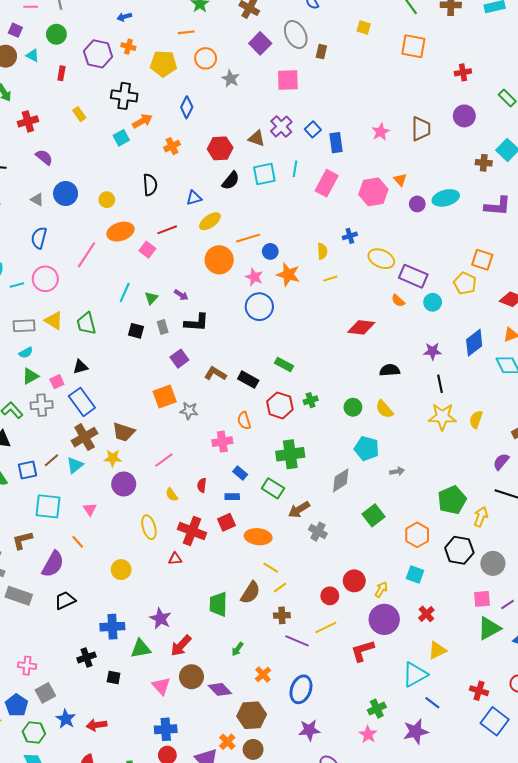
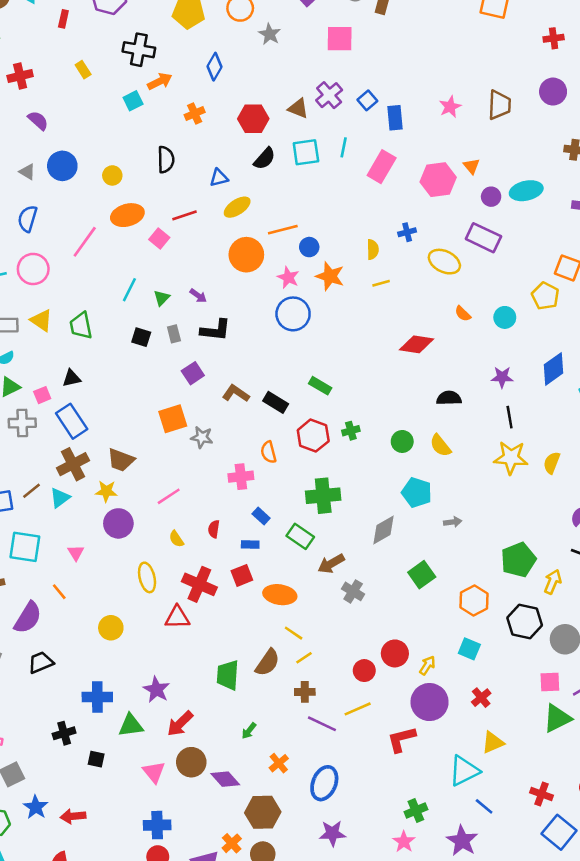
purple rectangle: (413, 276) -> (483, 238), moved
red triangle: (175, 559) -> (177, 617), size x1.5
purple star: (416, 732) -> (462, 841), turned -30

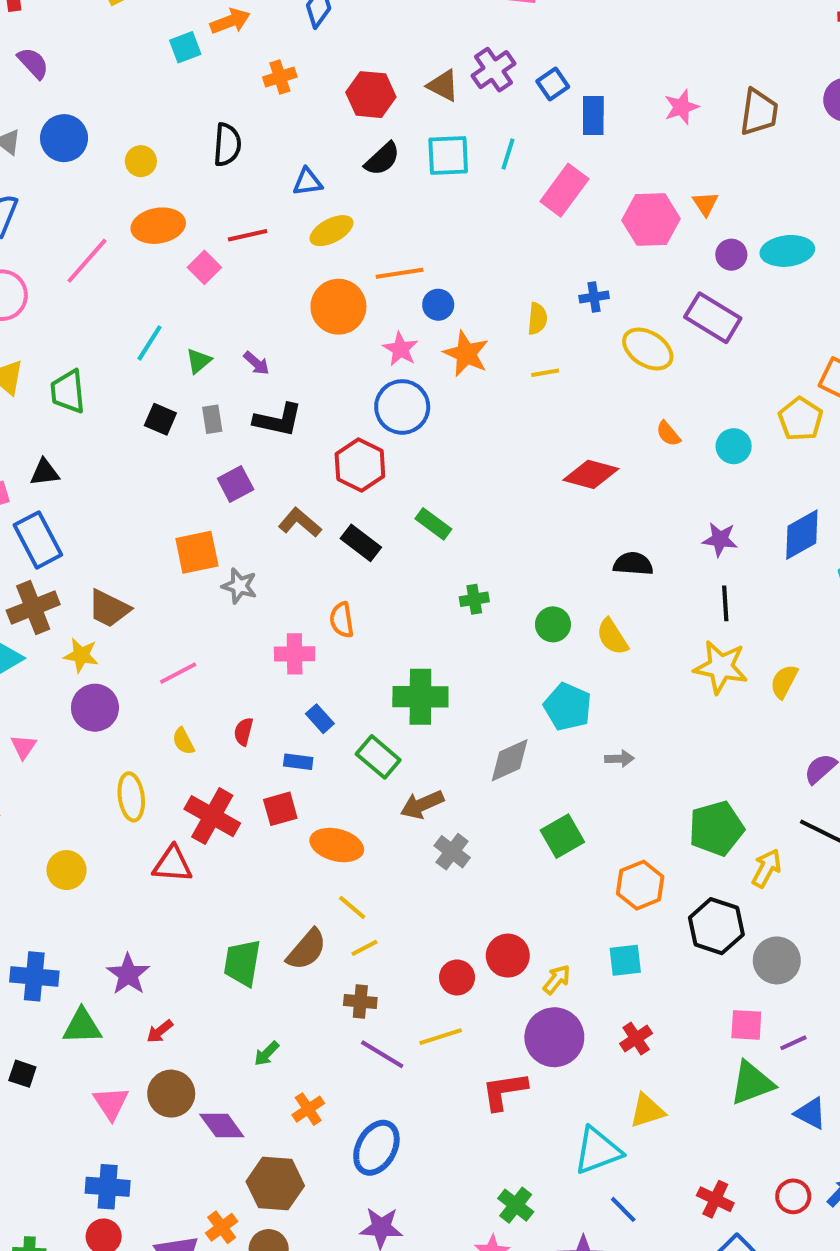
red hexagon: (313, 436) -> (360, 465), moved
cyan square: (469, 649) -> (625, 960), turned -35
red arrow: (180, 724) -> (160, 1031), size x0.6
green cross: (416, 811) -> (516, 1205), turned -35

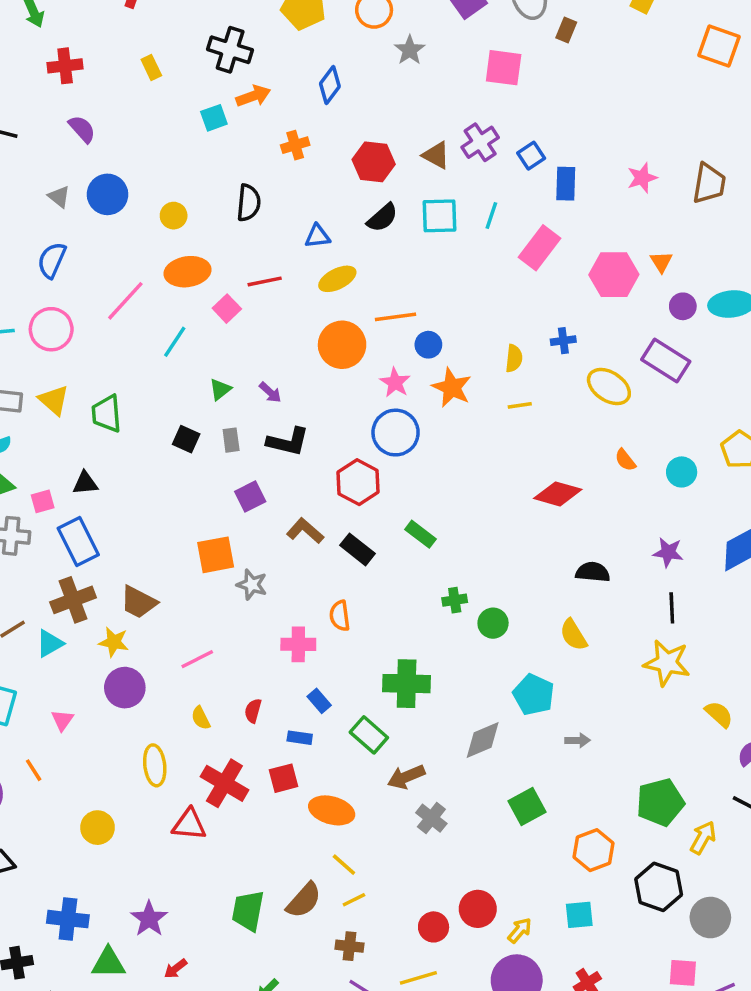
cyan line: (150, 343) -> (175, 342), moved
green circle: (553, 624) -> (493, 623), moved
yellow semicircle: (784, 682) -> (719, 714), moved, turned 104

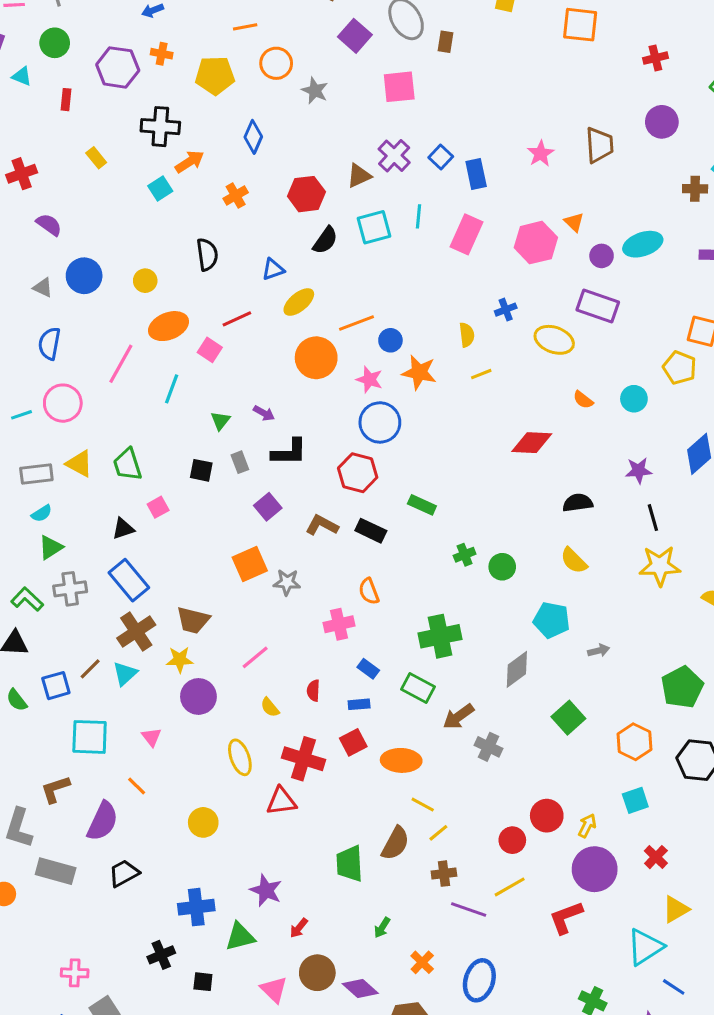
brown triangle: (436, 155) -> (359, 176), turned -40
pink square: (43, 501) -> (158, 507), moved

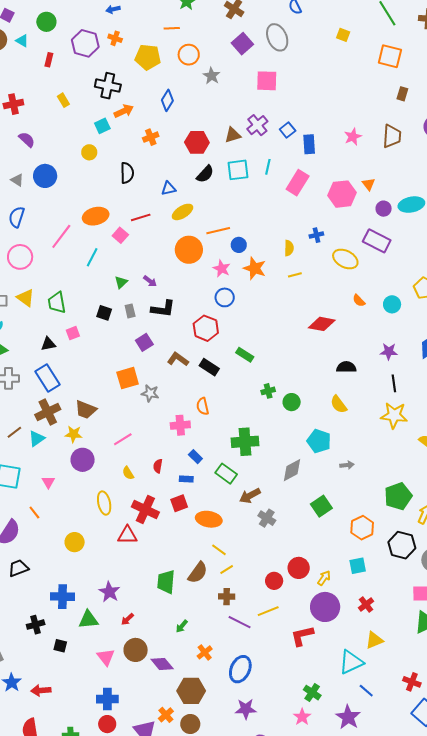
brown rectangle: (446, 42) -> (402, 94), moved
yellow circle: (145, 281) -> (89, 152), moved
blue circle: (380, 422) -> (225, 297), size x0.7

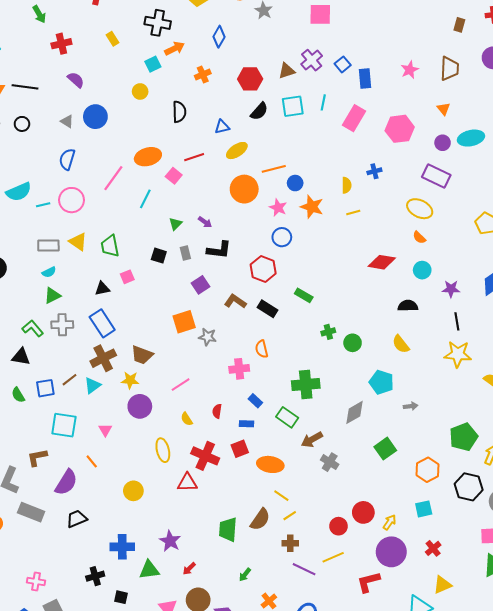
orange triangle: (369, 184) -> (444, 109), moved
yellow ellipse: (345, 259) -> (420, 209), moved
cyan circle: (392, 304) -> (422, 270), moved

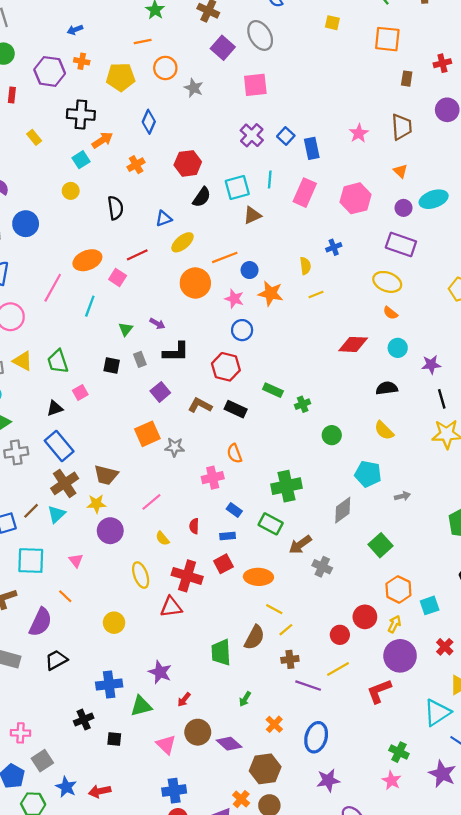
brown triangle: (287, 71) -> (252, 215), moved
green cross: (328, 332) -> (303, 404), moved
orange hexagon: (428, 470) -> (398, 589), moved

